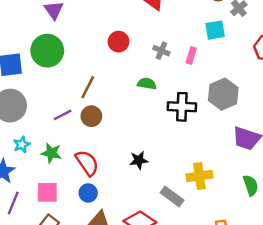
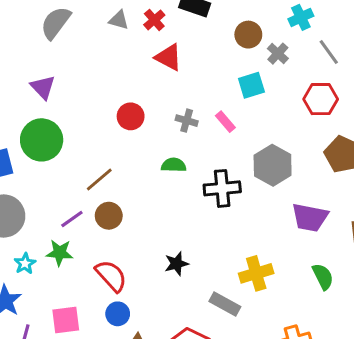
pink rectangle: (191, 55) -> (225, 122), turned -49
brown line: (88, 87) -> (99, 179), turned 30
green star: (51, 153) -> (60, 253), moved

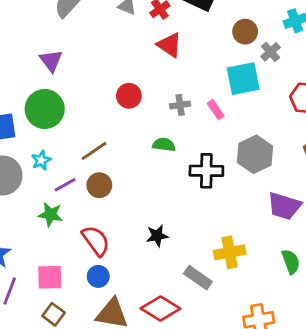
cyan square: (251, 85) -> (243, 79), size x1.4
gray cross: (187, 121) -> (180, 105), turned -30
cyan star: (25, 264) -> (41, 160), moved

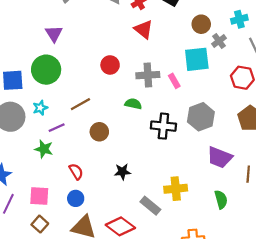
gray cross: (180, 105) -> (148, 75), size x1.5
brown circle: (99, 185) -> (99, 132), moved
red semicircle: (96, 241) -> (76, 172), size x0.7

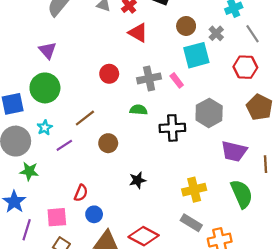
brown circle: (201, 24) -> (186, 26), moved
green star: (44, 149) -> (29, 171), moved
red semicircle: (76, 172) -> (81, 193), moved, turned 63
green semicircle: (221, 199) -> (242, 194), size x1.5
gray rectangle: (150, 206) -> (191, 223), moved

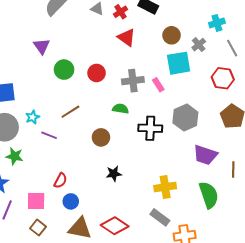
green circle: (45, 88) -> (64, 70), moved, size x0.7
brown circle: (108, 143) -> (101, 137), moved
purple line: (64, 145) -> (49, 135), turned 49

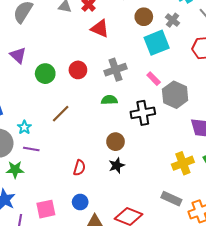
pink rectangle: (158, 85) -> (154, 79), moved
purple line: (49, 135) -> (31, 149), moved
brown circle: (101, 137) -> (116, 142), moved
red semicircle: (60, 181) -> (79, 168), moved
yellow cross: (165, 187) -> (183, 163), moved

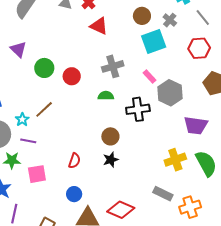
red circle: (78, 70) -> (72, 76), moved
brown line: (61, 114) -> (44, 109), moved
pink square: (46, 209) -> (37, 174), moved

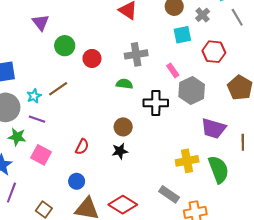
cyan square: (154, 42) -> (182, 35), size x0.7
red hexagon: (199, 48) -> (214, 52), moved
pink square: (37, 174) -> (41, 155), turned 30

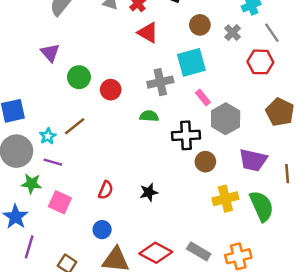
cyan square: (182, 35) -> (191, 62), moved, size x1.4
red hexagon: (214, 52) -> (260, 62), moved
brown circle: (123, 127) -> (205, 162), moved
gray rectangle: (169, 194) -> (199, 251), moved

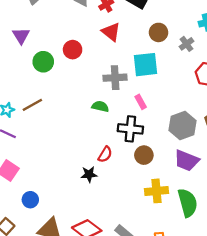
red circle: (111, 90) -> (73, 50), moved
pink rectangle: (203, 97) -> (141, 102), moved
gray hexagon: (226, 119) -> (183, 126), moved
red semicircle: (106, 190) -> (105, 154), moved
blue circle: (102, 230) -> (30, 200), moved

